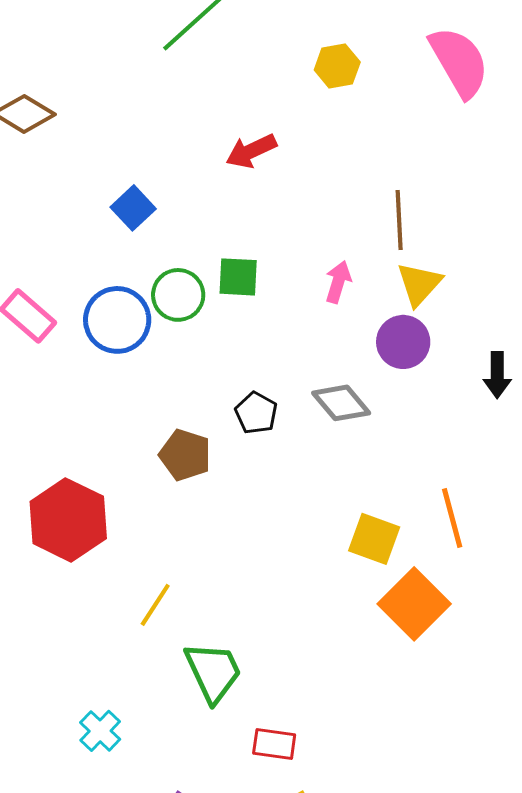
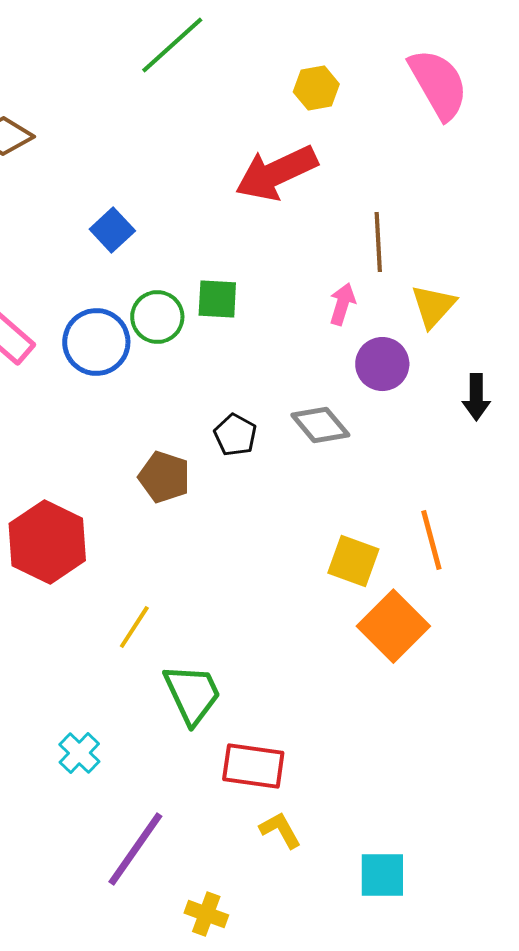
red arrow: (251, 151) -> (276, 173), moved, size x1.6
pink arrow: (338, 282) -> (342, 304), moved
yellow triangle: (419, 284) -> (433, 306), moved
red rectangle: (274, 744) -> (253, 766), size x1.4

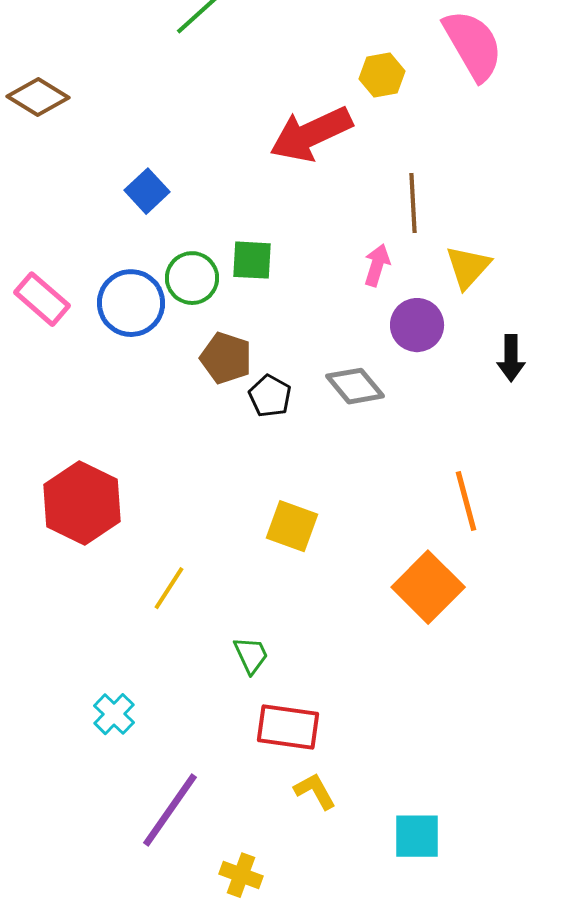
yellow hexagon: (316, 88) -> (382, 75), moved
brown pentagon: (164, 477) -> (226, 358), moved
yellow square: (353, 561) -> (292, 526), moved
green trapezoid: (192, 694) -> (251, 655), moved, size x0.6

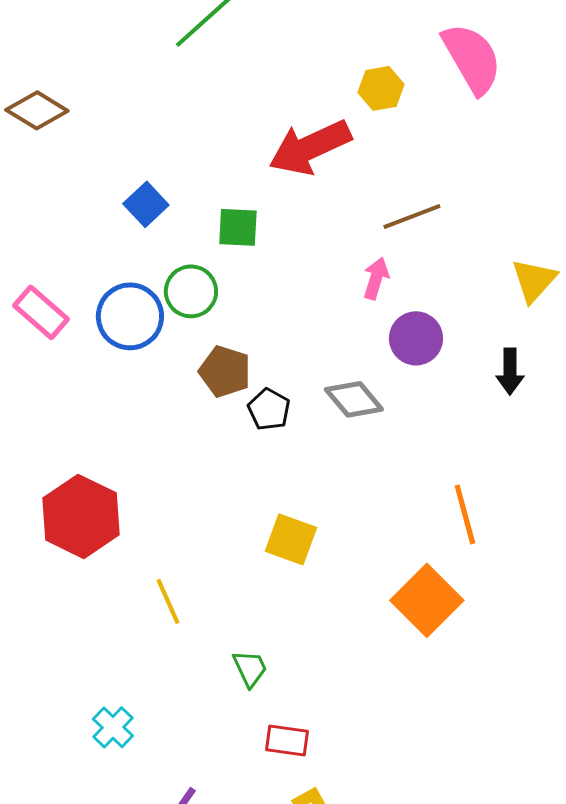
brown line: (413, 203) -> (412, 216), turned 72
green square: (252, 260) -> (238, 227), moved
yellow triangle: (468, 267) -> (534, 280), moved
yellow line: (169, 588) -> (168, 601), turned -57
red rectangle: (288, 727) -> (287, 740), size x0.7

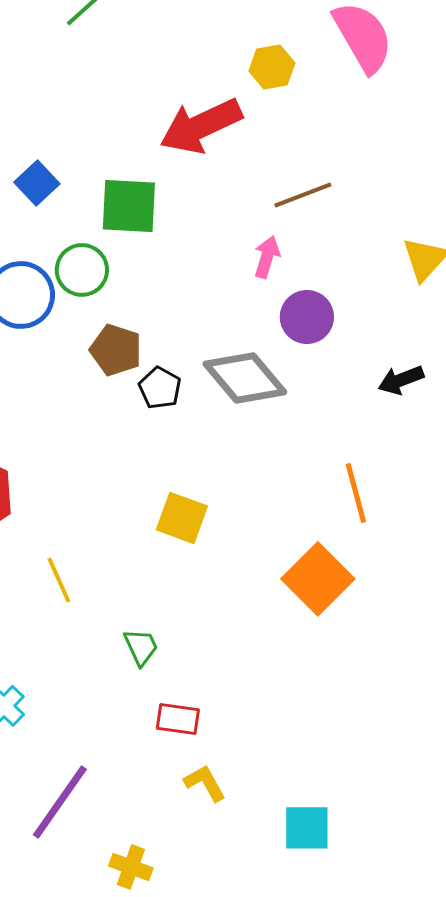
green square: (238, 227) -> (129, 206), size x1.4
black arrow: (510, 371) -> (401, 380), moved, turned 69
gray diamond: (354, 399) -> (245, 378), size x1.4

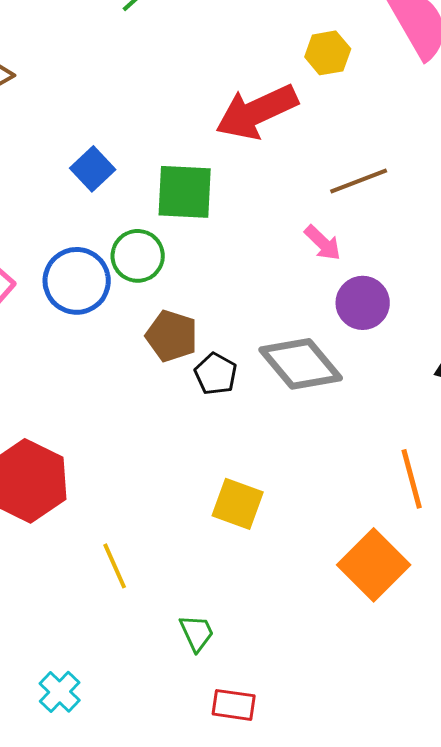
pink arrow: (267, 257) -> (323, 243), turned 117

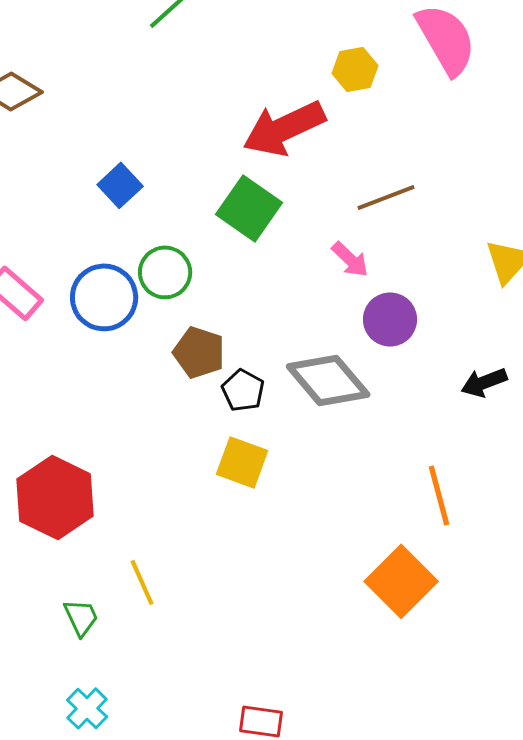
green square: (185, 192) -> (249, 208), moved, turned 32
yellow square: (238, 504) -> (242, 462), moved
green trapezoid: (197, 633) -> (81, 617), moved

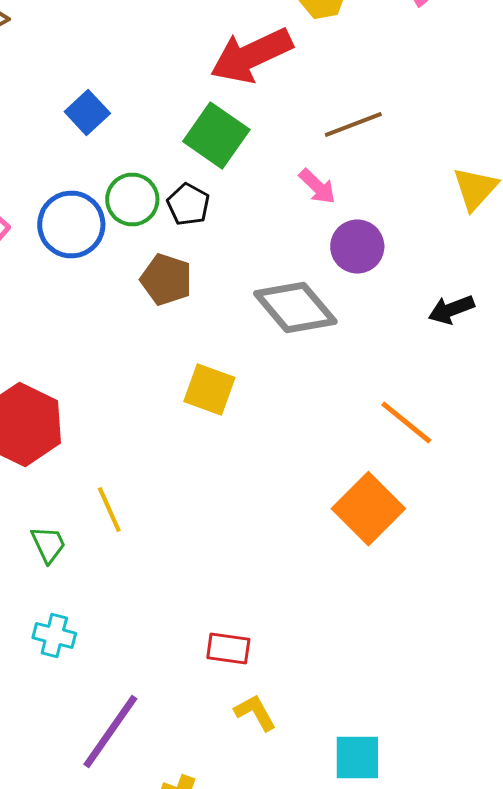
black pentagon: (243, 390) -> (188, 204), moved
orange line: (439, 495) -> (406, 422), turned -36
cyan cross: (87, 708) -> (54, 636), turned -30

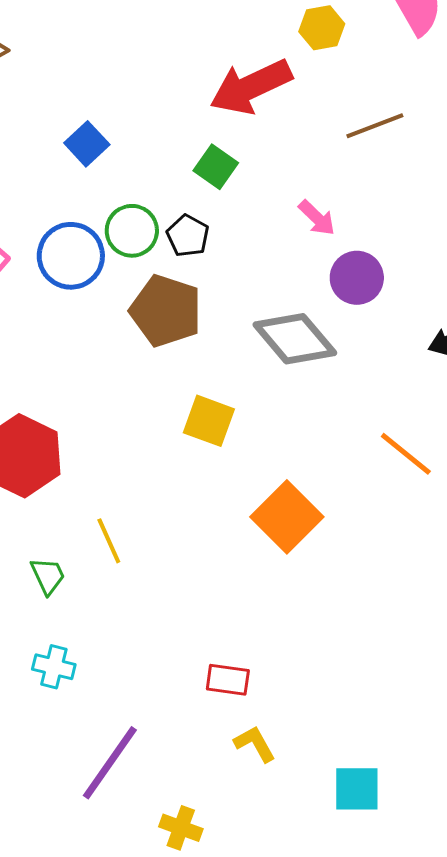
brown line: (353, 124) -> (375, 126), moved
green square: (216, 136) -> (216, 167), size x0.7
brown pentagon: (166, 280) -> (166, 311), size x1.4
orange square: (368, 508) -> (287, 517), moved

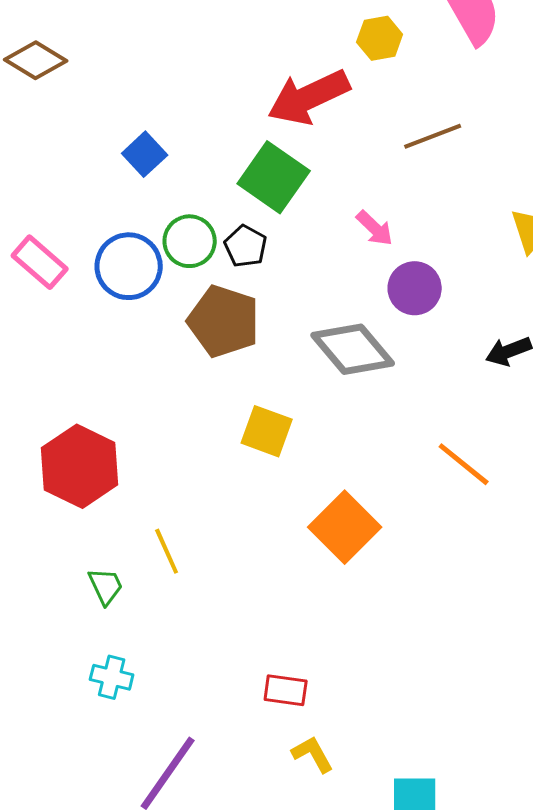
green square: (216, 167) -> (274, 177), size x1.6

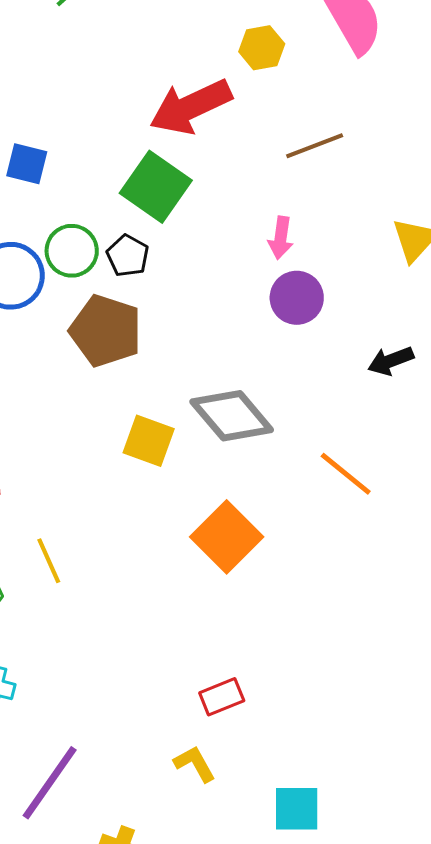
blue square: (145, 154) -> (27, 164), turned -33
pink arrow: (375, 228) -> (281, 238), moved, turned 54
gray diamond: (353, 349) -> (232, 416), moved
red rectangle: (286, 690) -> (222, 697), moved, turned -30

